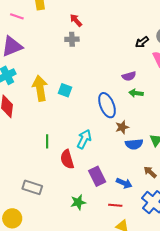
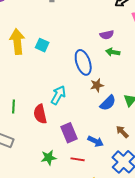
green line: (47, 141) -> (13, 106), moved
blue semicircle: (134, 144) -> (108, 103), turned -42
red line: (115, 205) -> (78, 159), moved

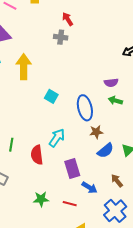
yellow arrow: (17, 42) -> (24, 67), moved
cyan square: (42, 45) -> (51, 96), moved
purple rectangle: (69, 133) -> (72, 169), moved

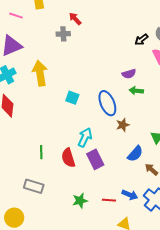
gray cross: (61, 37) -> (63, 34), moved
blue semicircle: (105, 151) -> (135, 154), moved
purple rectangle: (72, 169) -> (95, 159), moved
blue arrow: (89, 187) -> (130, 195), moved

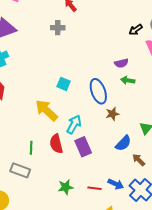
gray cross: (63, 34) -> (58, 28), moved
yellow arrow: (40, 73) -> (47, 110), moved, turned -40
green line: (41, 152) -> (31, 148), moved

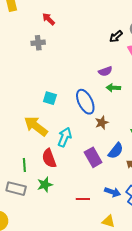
purple rectangle: (83, 147) -> (93, 157), moved
green star: (66, 187) -> (45, 185), moved
red line: (95, 188) -> (83, 199), moved

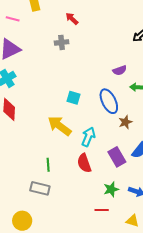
purple semicircle: (105, 71) -> (120, 70), moved
red semicircle: (49, 158) -> (84, 163), moved
green star: (45, 185) -> (111, 189), moved
red line: (83, 199) -> (102, 210), moved

